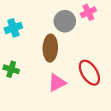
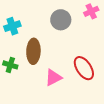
pink cross: (88, 12) -> (91, 11), moved
brown ellipse: (50, 48) -> (33, 51), moved

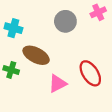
cyan cross: (12, 26) -> (13, 28), turned 35
brown ellipse: (33, 51) -> (36, 55), turned -65

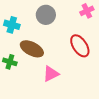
gray circle: (65, 21) -> (46, 15), moved
red ellipse: (90, 73) -> (80, 46), moved

